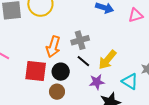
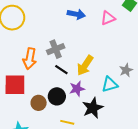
black circle: (61, 72) -> (57, 96), moved
cyan triangle: (130, 81) -> (110, 84), turned -42

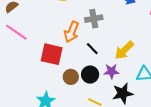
gray cross: (56, 49) -> (94, 19), moved
black line: (61, 70) -> (92, 49), moved

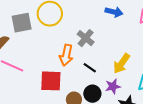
gray cross: (94, 19) -> (86, 38), turned -30

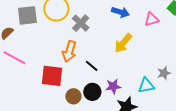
gray cross: (86, 38) -> (81, 23), moved
yellow arrow: (121, 63) -> (123, 43), moved

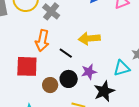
yellow arrow: (123, 43) -> (89, 39), moved, turned 50

